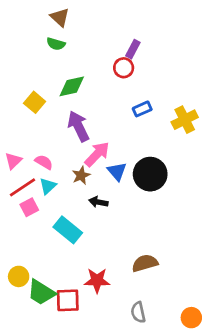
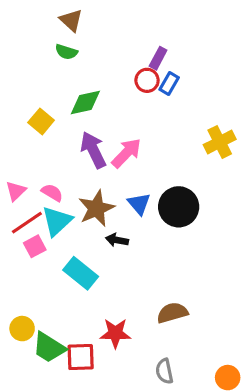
blue rectangle: (142, 109) -> (169, 83), moved, turned -36
pink arrow: (97, 154) -> (126, 153), moved
brown star: (81, 175) -> (96, 208), size x1.6
cyan triangle: (48, 186) -> (57, 221), size x1.5

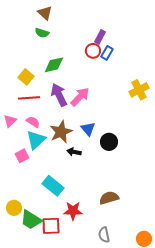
black circle: (179, 207) -> (109, 142), moved, size x0.7
red line: (27, 223) -> (29, 98), moved, turned 30
cyan rectangle: (81, 273) -> (53, 186), moved

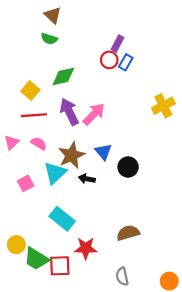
cyan triangle: (36, 140) -> (55, 173), moved

